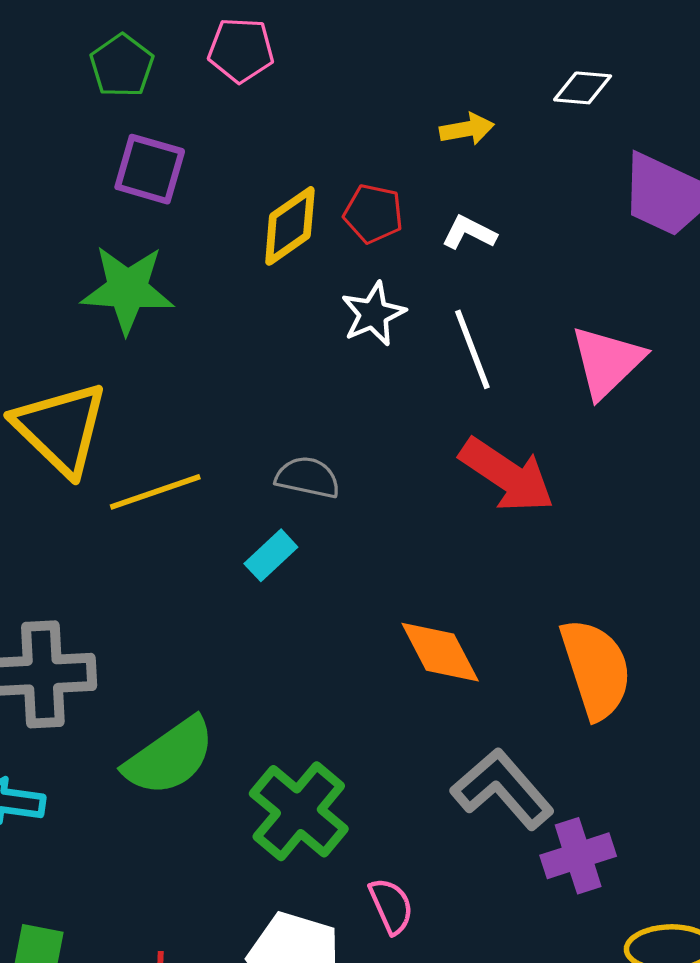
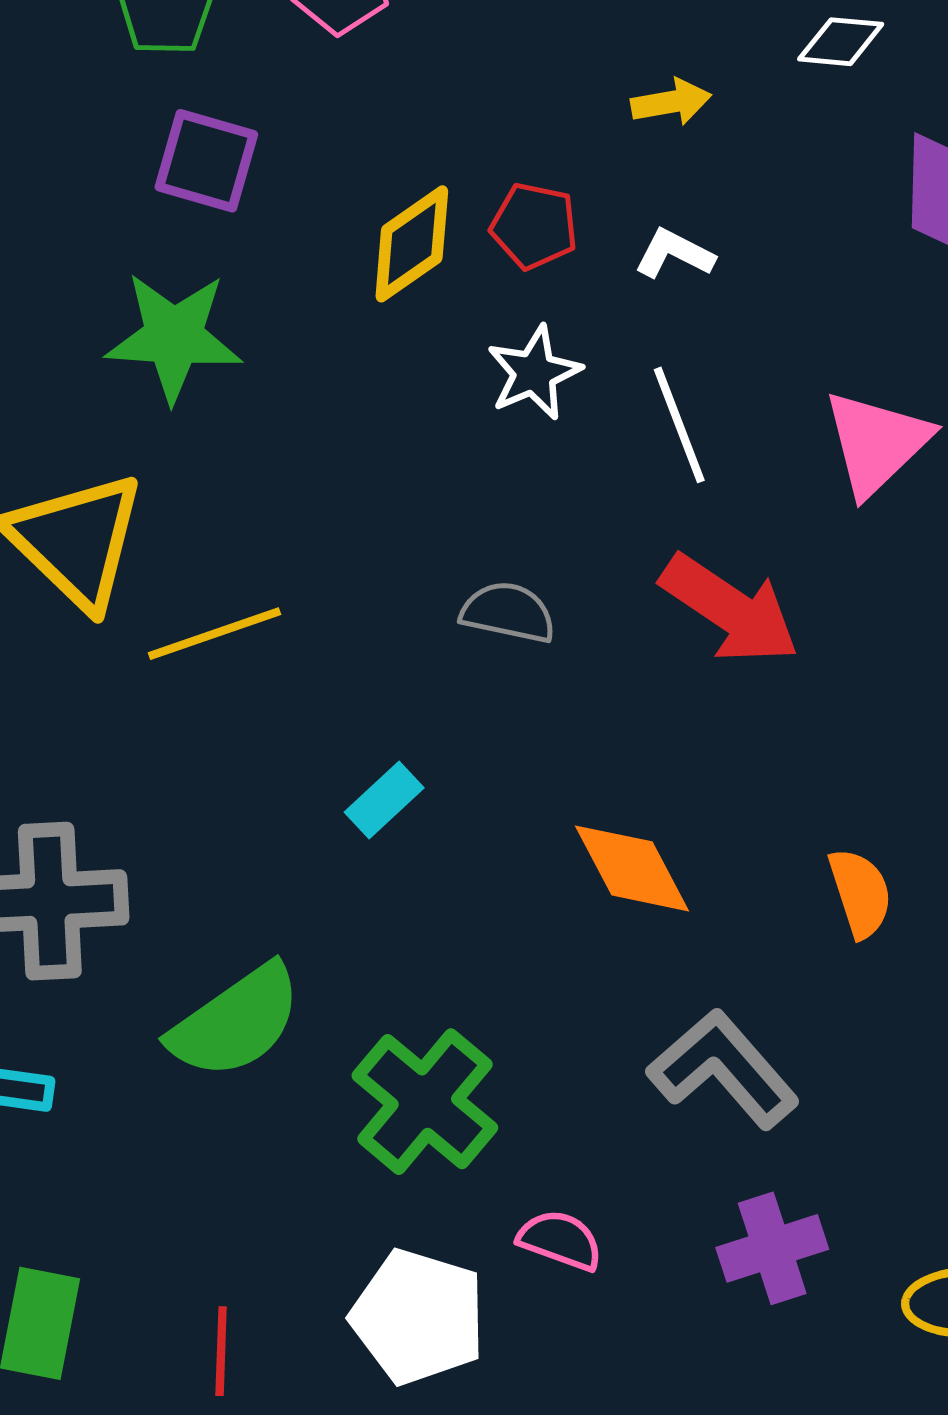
gray semicircle: (308, 477) -> (508, 612), moved
cyan rectangle: (271, 555) -> (384, 800), moved
orange semicircle: (596, 669) -> (860, 893), size x0.6
purple cross: (578, 856) -> (772, 1248), moved
pink semicircle: (391, 906) -> (560, 1240), turned -46

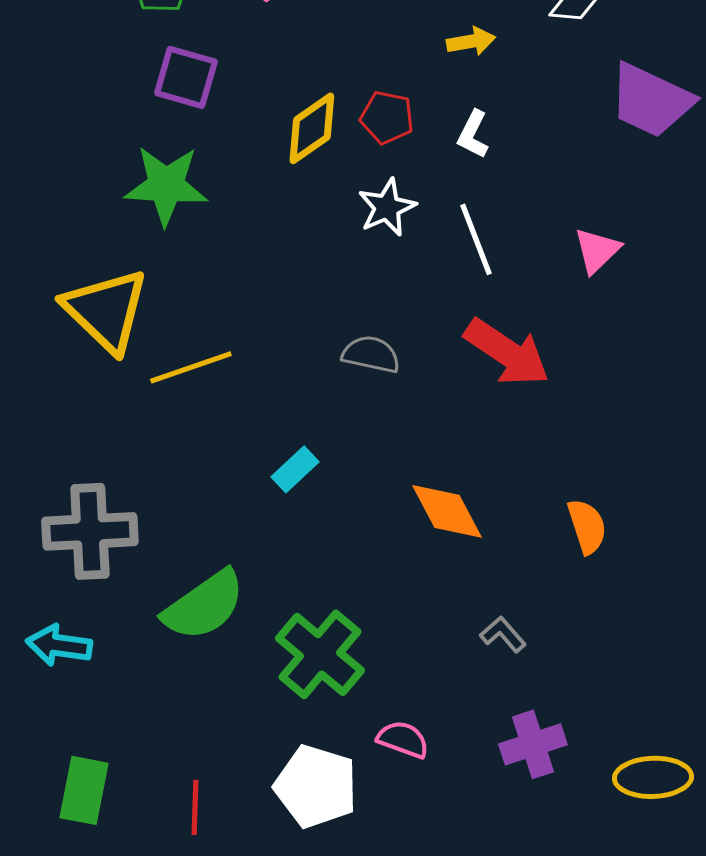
white L-shape: (674, 254) -> (473, 134), turned -90
pink triangle: (877, 443) -> (597, 250), size x0.7
gray L-shape: (723, 1069) -> (503, 634), size x0.5

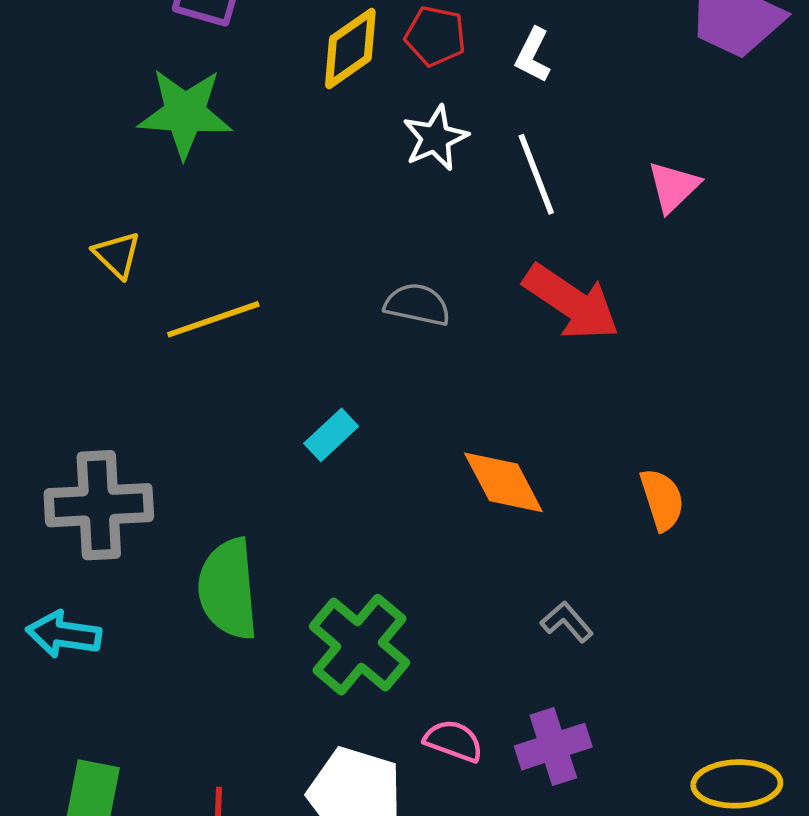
yellow triangle: (106, 310) -> (117, 255), size x0.5
green semicircle: (204, 605) -> (228, 589), turned 120
purple cross: (533, 744) -> (553, 747), moved

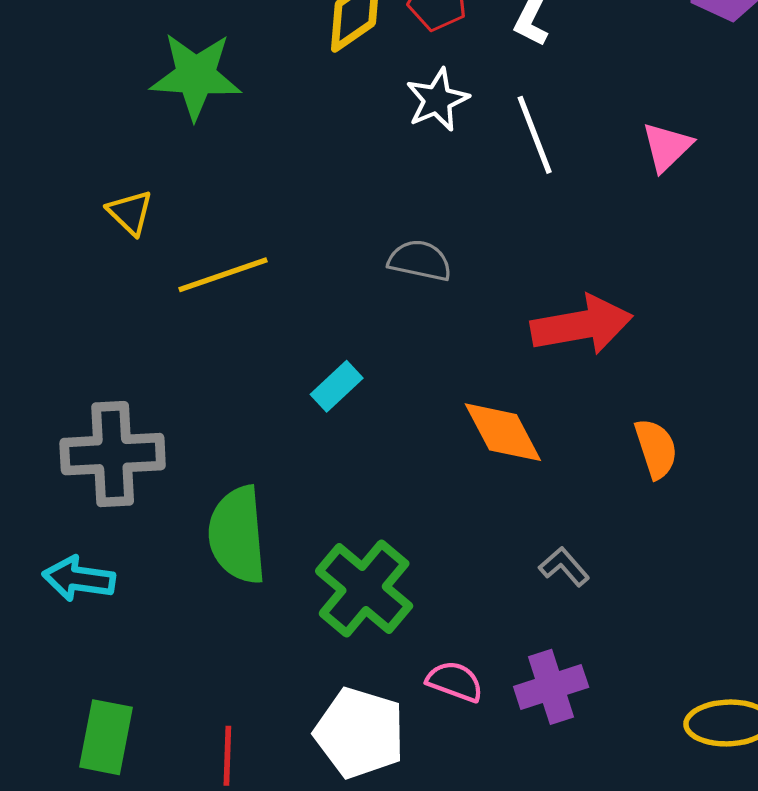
red arrow: (571, 302) -> (582, 325), moved, turned -44

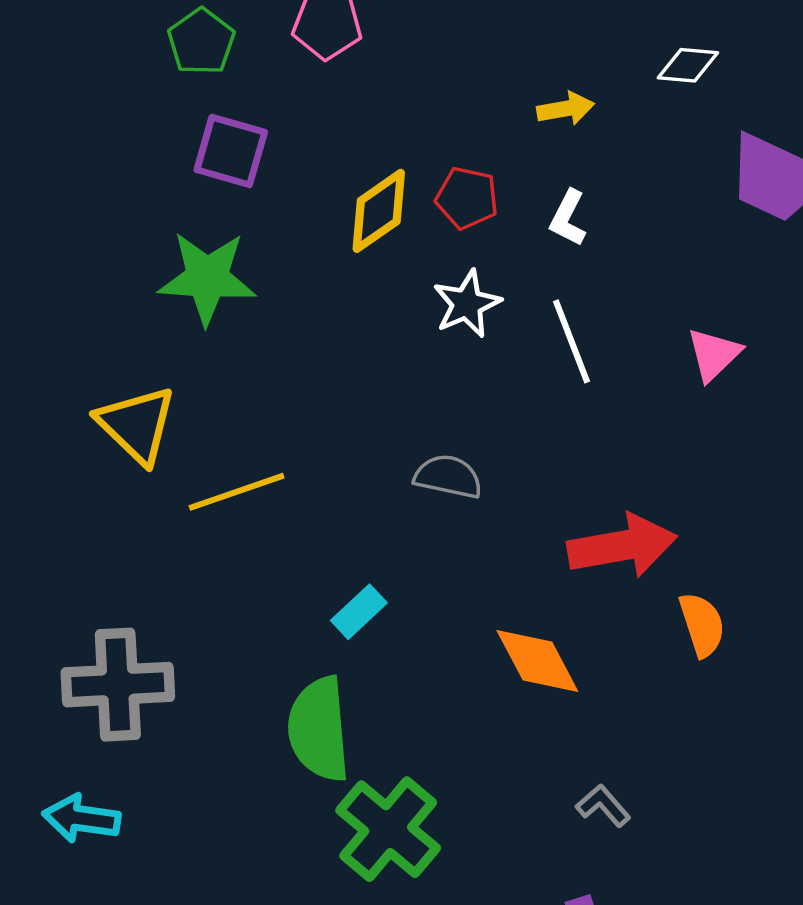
yellow triangle: (130, 212) -> (137, 425), size x1.6
orange semicircle: (656, 449) -> (702, 625), moved
green semicircle: (237, 535) -> (319, 729), moved

